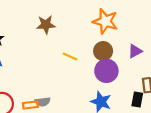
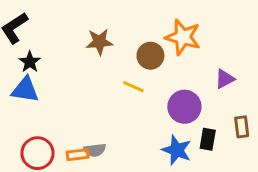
brown circle: (103, 51) -> (150, 56), moved
black rectangle: (137, 99) -> (208, 139), moved

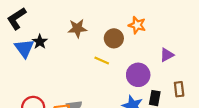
orange star: (183, 37) -> (137, 25), size x0.7
black star: (30, 62) -> (40, 42), moved
blue triangle: (25, 90) -> (24, 48), moved, turned 45

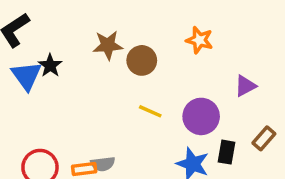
brown circle: (114, 38) -> (142, 60), moved
yellow line: (102, 60) -> (150, 111), moved
brown rectangle: (179, 89) -> (264, 138), turned 48

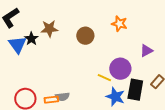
brown star: (108, 45) -> (49, 29), moved
yellow line: (150, 111) -> (104, 78), moved
black rectangle: (227, 152) -> (135, 90), size x1.5

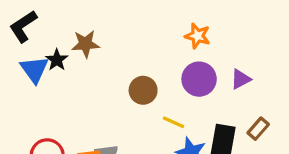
brown circle: (85, 36) -> (143, 90), moved
purple circle: (120, 69) -> (199, 79), moved

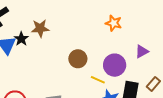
purple circle: (199, 79) -> (115, 65), moved

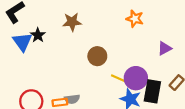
brown star: (40, 28) -> (72, 22), moved
purple circle: (115, 65) -> (136, 78), moved

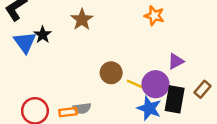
brown star: (72, 22) -> (82, 19), turned -30
purple triangle: (165, 48) -> (176, 61), moved
brown circle: (97, 56) -> (111, 73), moved

